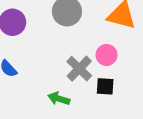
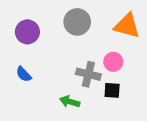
gray cross: (79, 69) -> (88, 74), turned -30

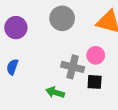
blue semicircle: (24, 74) -> (12, 67), turned 63

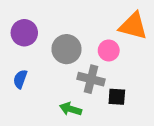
gray circle: (62, 18) -> (66, 49), moved
pink circle: (96, 55) -> (109, 50), moved

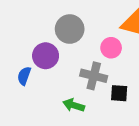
purple circle: (24, 33) -> (46, 56), moved
gray circle: (66, 49) -> (70, 29), moved

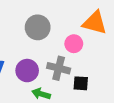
purple circle: (46, 56) -> (27, 71), moved

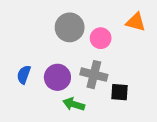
orange triangle: (95, 23) -> (136, 22), size x0.7
pink circle: (74, 44) -> (101, 38), moved

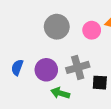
pink circle: (101, 38) -> (92, 30), moved
gray cross: (94, 75) -> (78, 67), turned -30

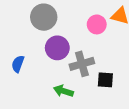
gray circle: (57, 27) -> (44, 17), moved
purple circle: (46, 70) -> (57, 48), moved

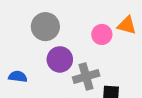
blue semicircle: (18, 64) -> (18, 77), turned 77

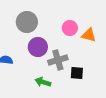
orange triangle: (127, 25) -> (89, 35), moved

